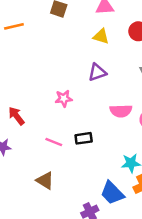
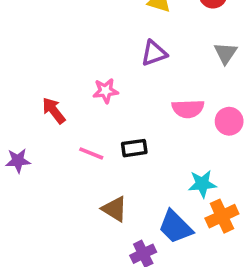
red arrow: (16, 116) -> (54, 110), moved
brown triangle: (45, 181) -> (115, 209), moved

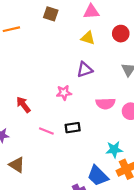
pink star: (106, 91) -> (64, 93), moved
brown triangle: (115, 209) -> (17, 165), moved

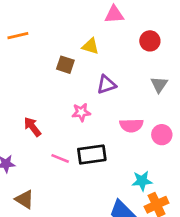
brown square: (51, 14) -> (65, 65), moved
yellow triangle: (88, 38) -> (90, 46), moved
black rectangle: (73, 128) -> (92, 154), size x1.5

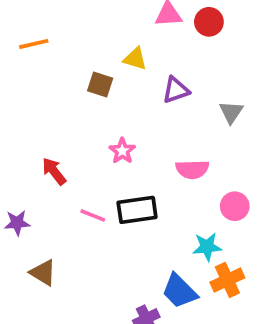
red circle: (150, 41) -> (209, 22), moved
purple triangle: (106, 85) -> (176, 90), moved
pink star: (81, 112) -> (122, 151), turned -30
pink circle: (162, 135) -> (235, 206), moved

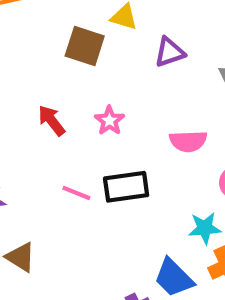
brown square: (100, 85) -> (85, 46), size x1.4
red arrow: (54, 171) -> (52, 121), moved

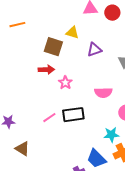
red arrow: (52, 121) -> (46, 70), moved, turned 126
pink line: (76, 193) -> (49, 118), turned -56

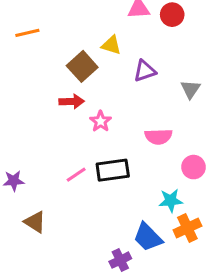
brown square: (53, 47) -> (82, 66), turned 30

